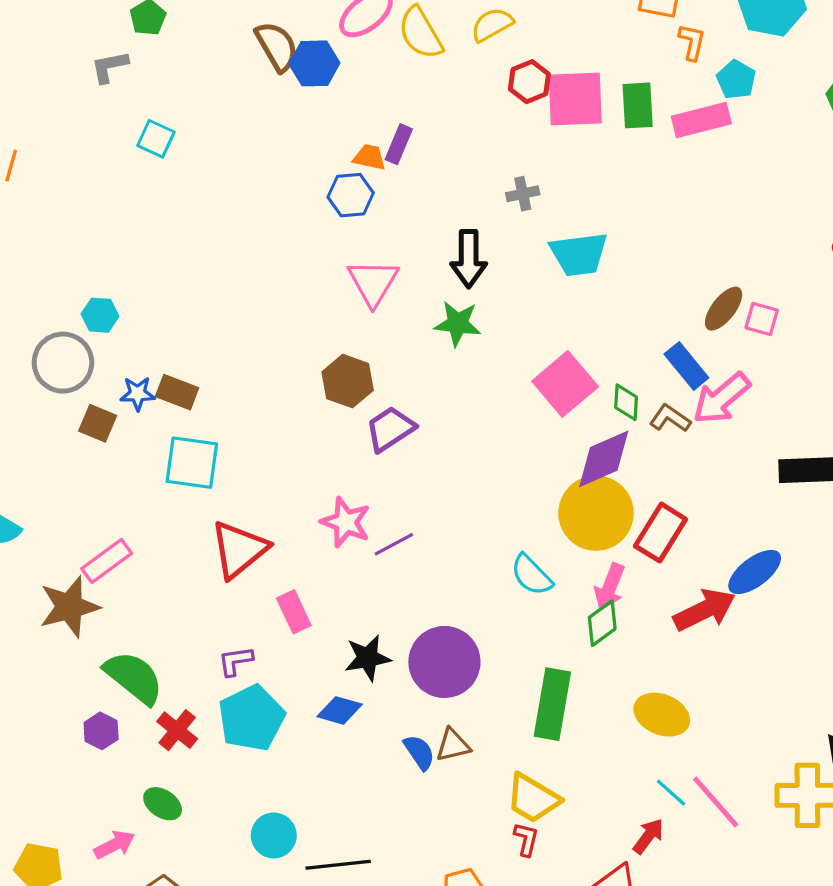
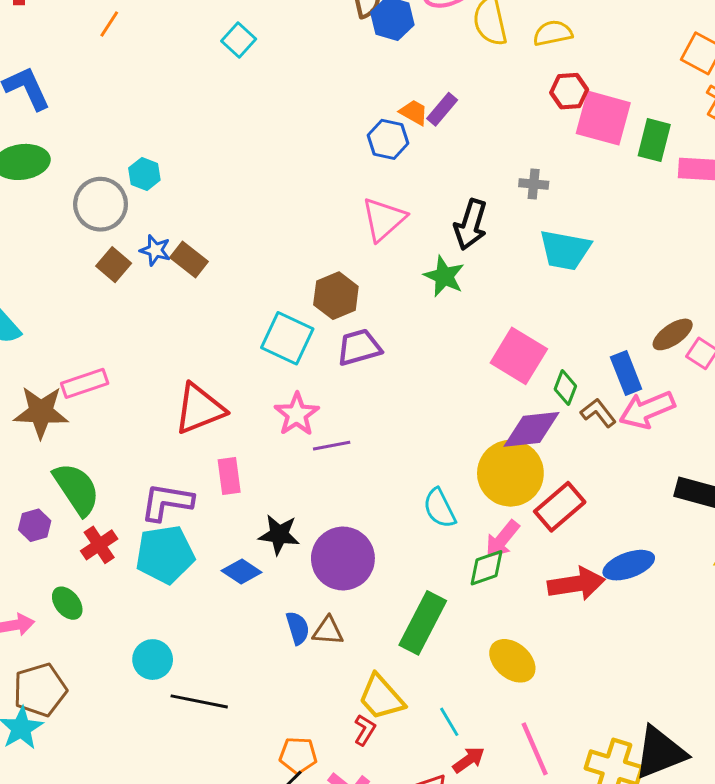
pink square: (565, 384) -> (519, 356), turned -36
cyan square: (192, 463) -> (287, 338), moved
purple L-shape: (236, 661) -> (167, 502), size x1.6
cyan line: (671, 793) -> (449, 722), moved

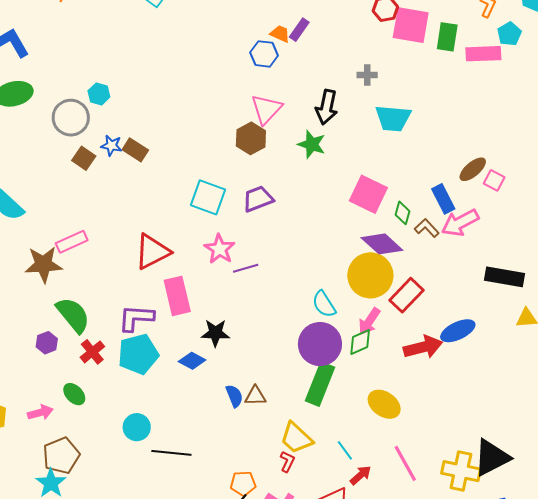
brown hexagon: (336, 296) -> (251, 138), moved
purple diamond: (531, 429) -> (382, 244), turned 54
pink rectangle: (229, 476) -> (177, 296), size x1.5
purple circle: (343, 559) -> (320, 344), moved

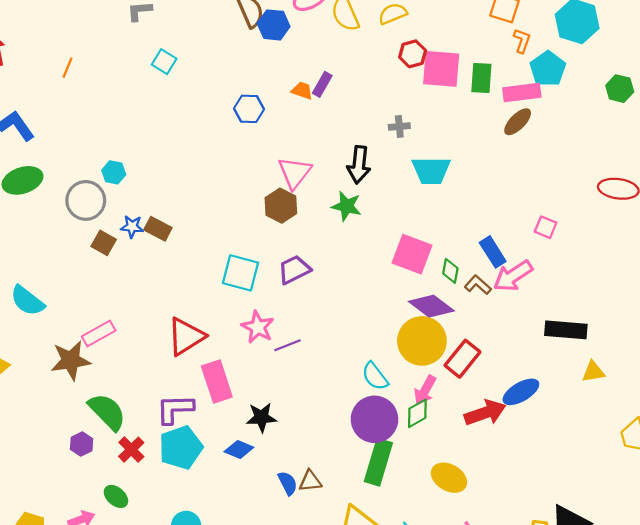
cyan pentagon: (509, 34) -> (548, 69), size x1.4
blue hexagon: (264, 54) -> (249, 109), moved
brown ellipse: (473, 169) -> (518, 122), moved

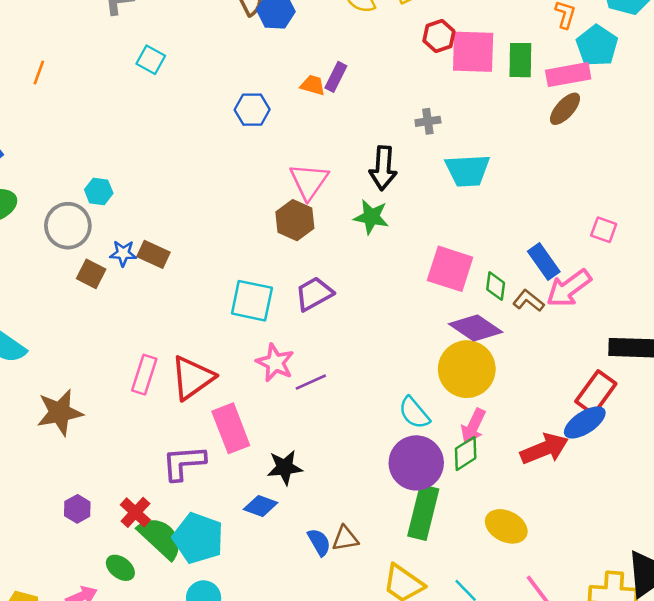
pink rectangle: (99, 333) -> (144, 375), moved, turned -40
red rectangle: (463, 359) -> (596, 393), moved
green semicircle: (107, 412) -> (160, 538), moved
cyan pentagon: (181, 448) -> (198, 538), moved, turned -30

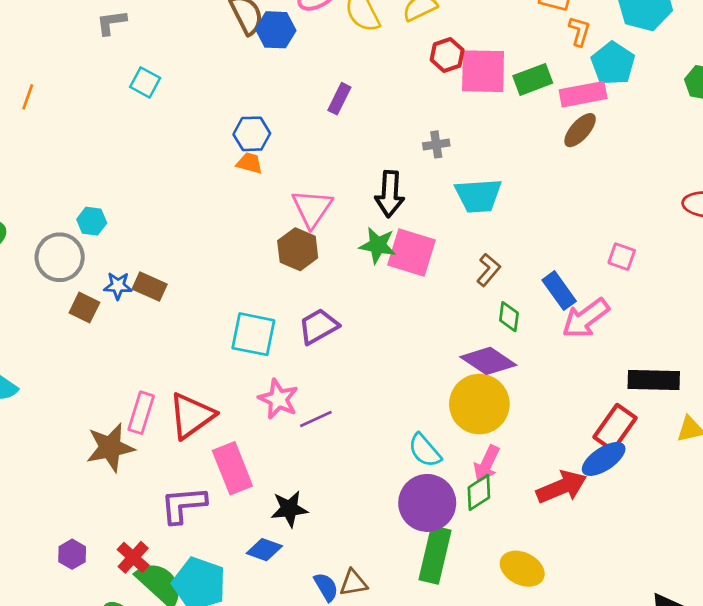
green rectangle: (520, 60) -> (533, 79), turned 69
orange trapezoid: (313, 85) -> (249, 163), moved
pink square: (450, 269) -> (411, 252), moved
brown L-shape: (528, 301) -> (488, 270), moved, turned 92
brown star: (60, 412) -> (110, 447), moved

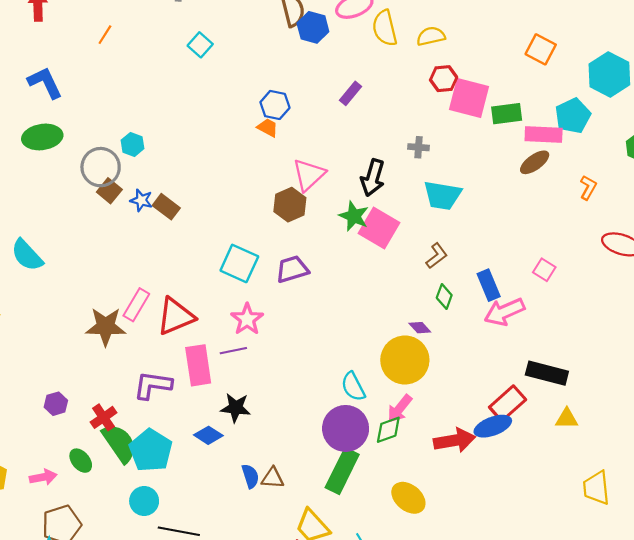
orange L-shape: (579, 31) -> (588, 188), moved
brown square: (84, 308) -> (109, 191), moved
purple diamond: (488, 361) -> (420, 328), size x0.5
purple line: (316, 419) -> (233, 351), moved

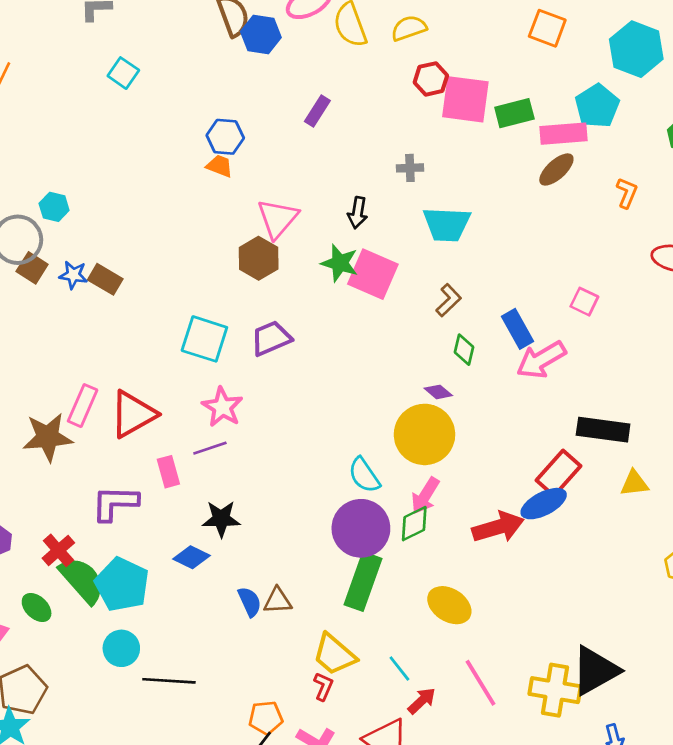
black arrow: (373, 178) -> (358, 213), size x0.7
pink rectangle: (198, 365) -> (168, 472), size x0.6

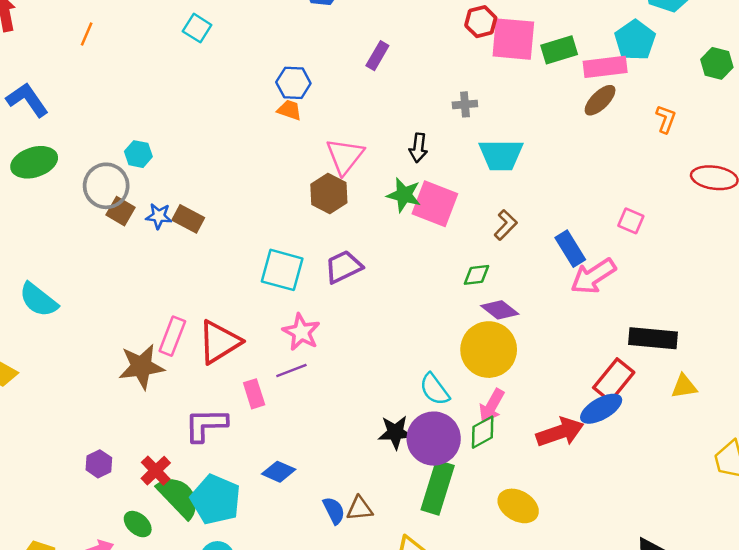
green diamond: (464, 350) -> (476, 275), moved, turned 72
purple diamond: (438, 392) -> (500, 310), size x1.4
black star: (221, 519) -> (395, 432), moved

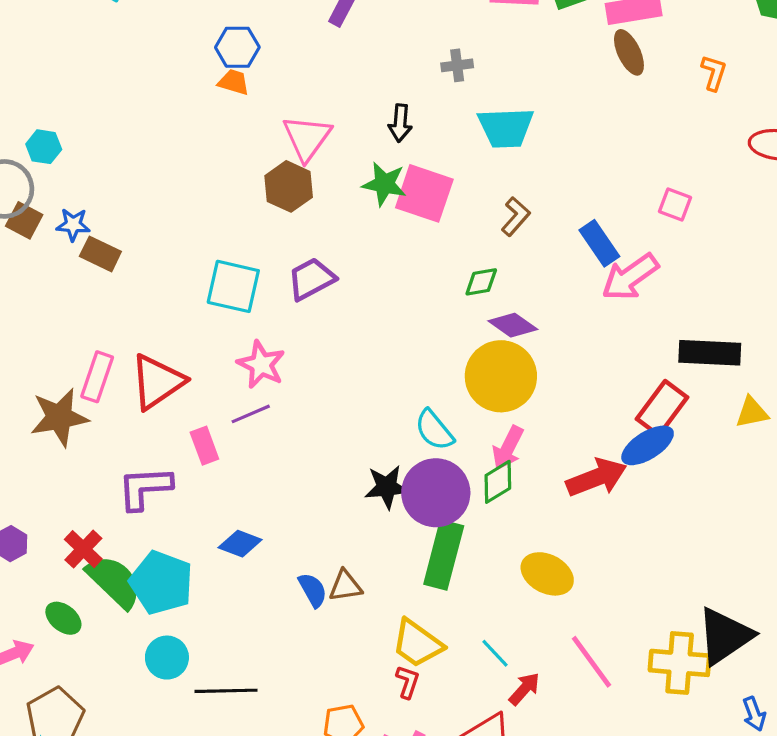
brown ellipse: (600, 100) -> (629, 52), turned -68
brown rectangle: (188, 219) -> (100, 254), moved

